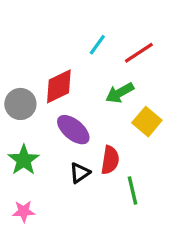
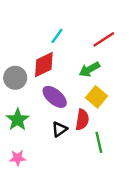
cyan line: (97, 45) -> (57, 36), moved
yellow square: (147, 122) -> (97, 97), moved

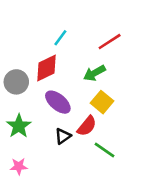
red semicircle: (82, 120) -> (87, 126), turned 30
green line: (99, 142) -> (105, 150), turned -42

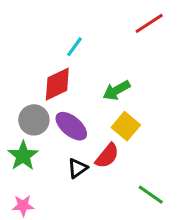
red line: (110, 42) -> (149, 23), moved
gray circle: (16, 82) -> (34, 120), moved
green line: (105, 150) -> (151, 195), moved

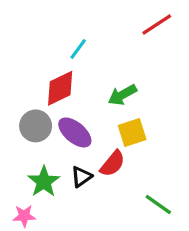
yellow square: (126, 126) -> (132, 132), turned 32
green star: (23, 156) -> (44, 182), moved

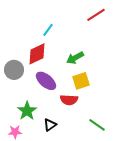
gray circle: (36, 126) -> (14, 70), moved
red semicircle: (113, 164) -> (69, 100), turned 54
black triangle: (81, 177) -> (50, 125), moved

